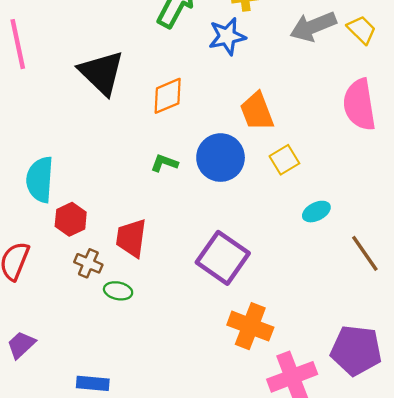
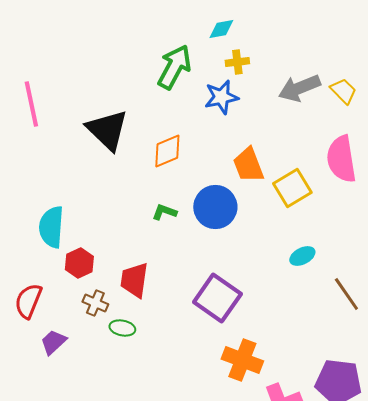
yellow square: (284, 160) -> (292, 188), moved, size x1.4
purple trapezoid: (21, 345) -> (53, 342), moved

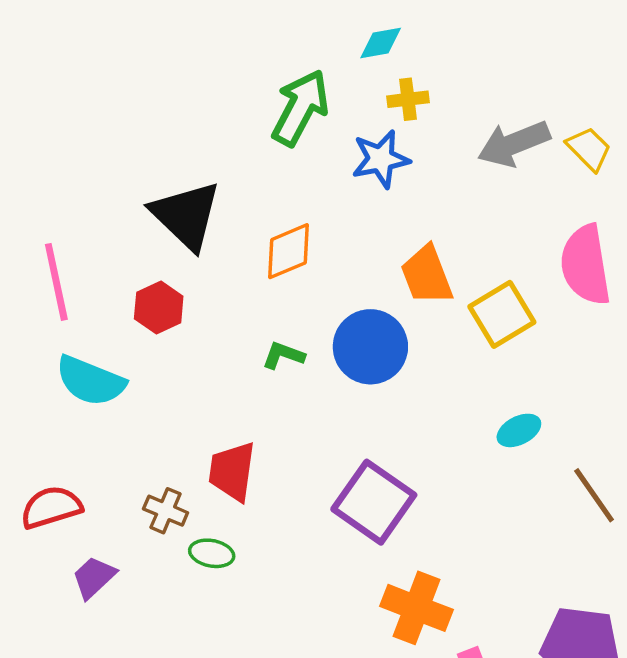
pink line: (31, 104) -> (56, 282), moved
cyan semicircle: (51, 227) -> (90, 381), turned -72
red hexagon: (79, 263) -> (159, 308), moved
red semicircle: (28, 301) -> (51, 507), turned 51

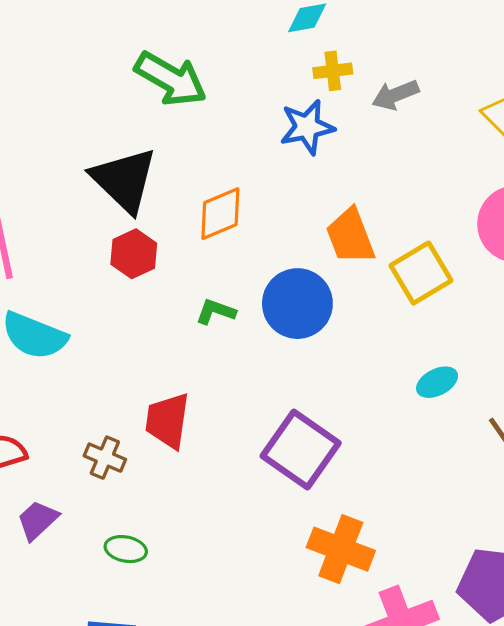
green arrow: (300, 108) -> (171, 79), moved, turned 92
gray arrow: (514, 144) -> (395, 95), moved, size x0.7
red hexagon: (159, 308) -> (134, 254), moved
green ellipse: (212, 553) -> (126, 549), moved

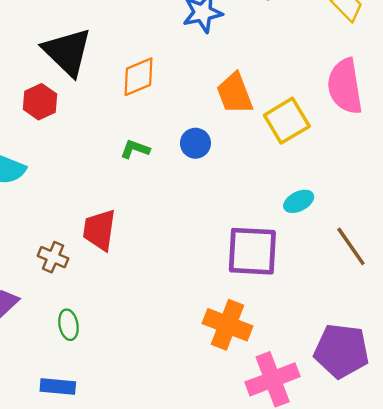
red hexagon: (134, 254) -> (40, 102), moved
blue circle: (297, 304) -> (195, 143), size x0.6
purple square: (301, 450) -> (252, 251), moved, turned -32
green ellipse: (126, 549) -> (68, 325), turned 68

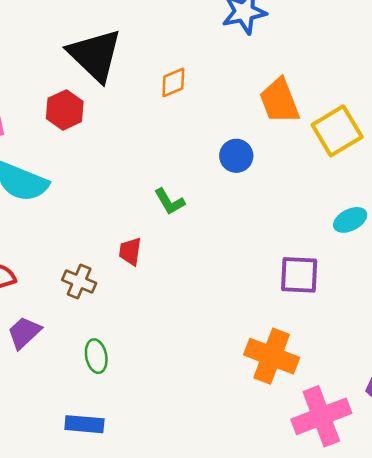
orange diamond: (138, 77) -> (173, 82), size x0.7
green L-shape: (135, 149) -> (169, 202), moved, turned -140
red trapezoid: (99, 230) -> (130, 251), size x0.6
purple square: (252, 251) -> (299, 275), size x0.7

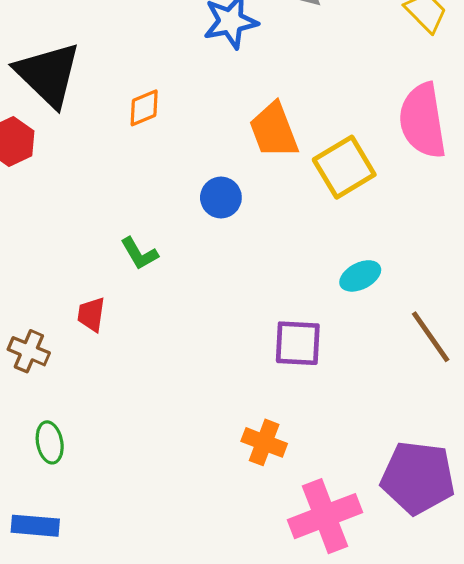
orange cross: (272, 356) -> (264, 442), size x0.7

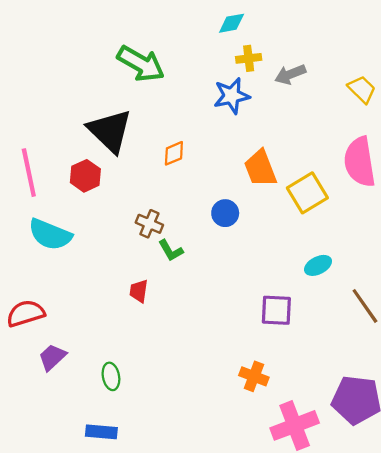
brown cross: (29, 351) -> (149, 224), moved

